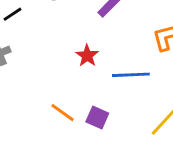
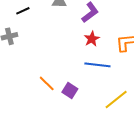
red star: (87, 56) -> (92, 39), moved

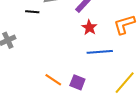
black line: (23, 11) -> (32, 12), moved, turned 40

